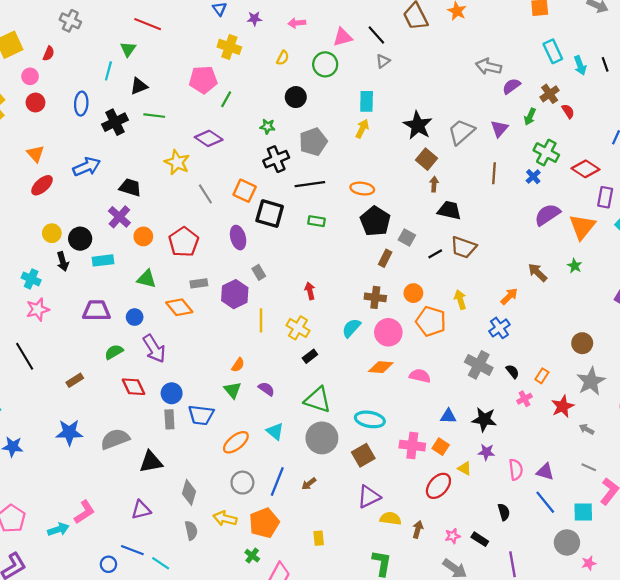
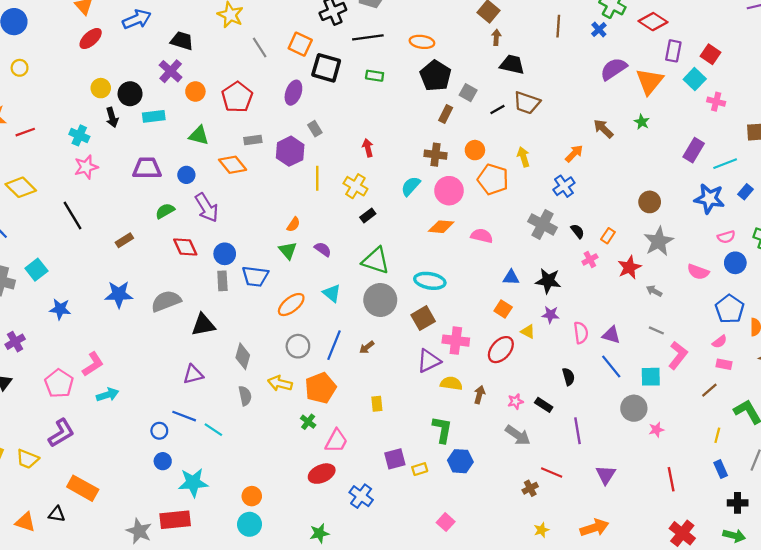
purple ellipse: (238, 238) -> (293, 93), turned 35
pink cross: (412, 446) -> (456, 341), moved
pink L-shape: (84, 512) -> (93, 364), moved

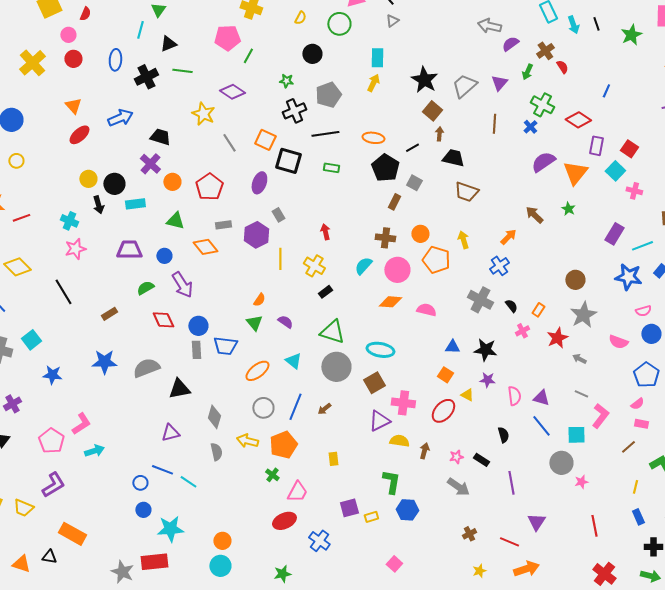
black line: (497, 110) -> (412, 148), moved
red line: (552, 472) -> (509, 542), moved

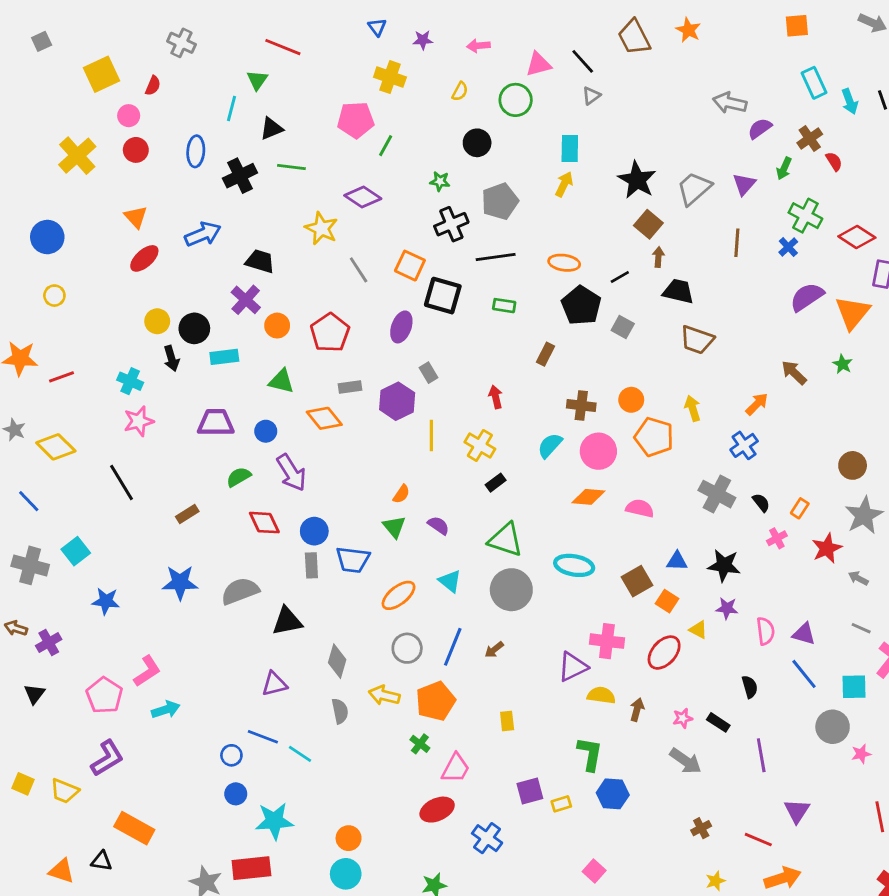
brown rectangle: (394, 202) -> (546, 354), moved
brown square: (374, 383) -> (637, 581), moved

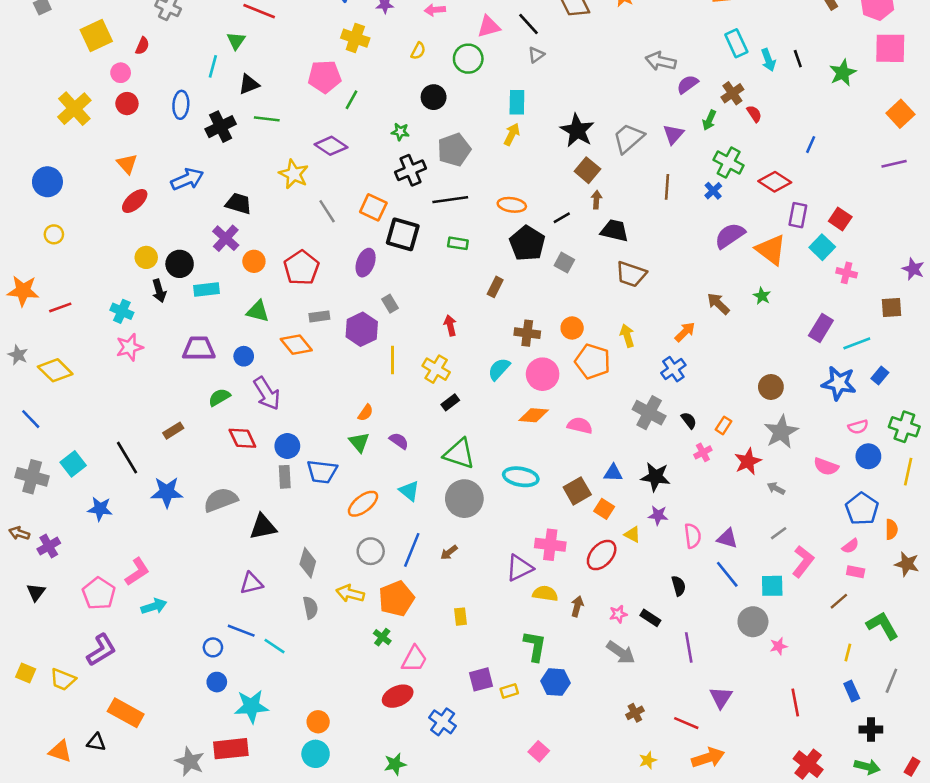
orange triangle: (853, 313) -> (771, 250), turned -32
black line: (122, 483) -> (127, 458), moved
gray line: (861, 628) -> (779, 533), turned -60

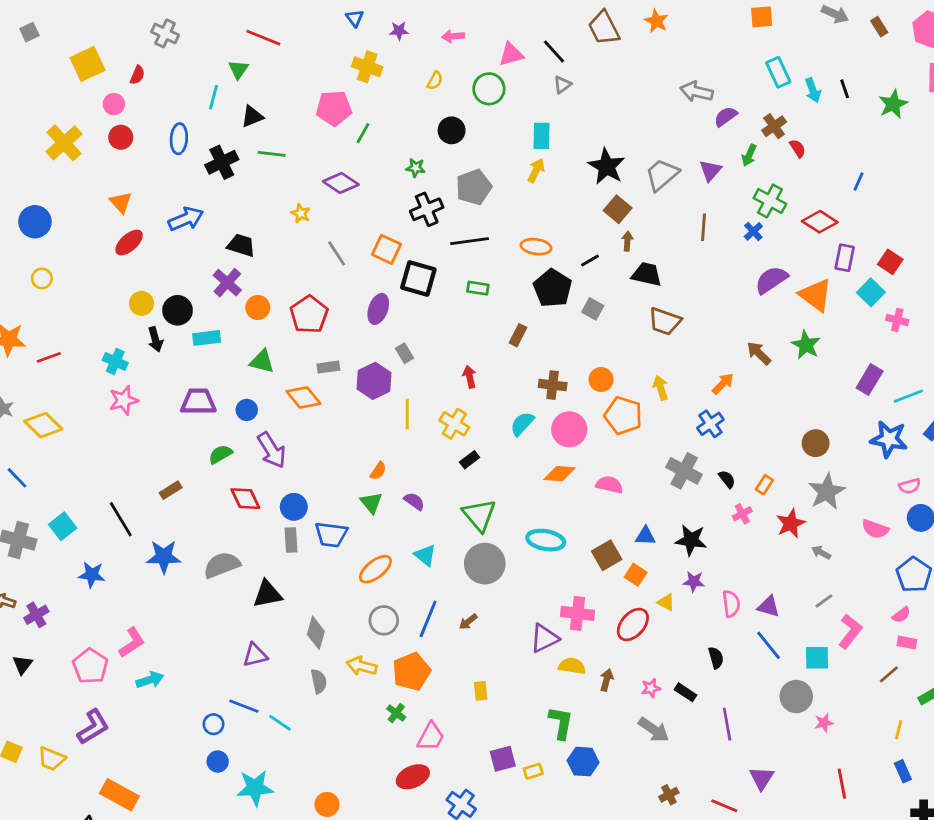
yellow star: (294, 174) -> (301, 213), size x0.6
green star: (762, 296) -> (806, 345), size x1.5
green triangle: (459, 454) -> (479, 515), turned 32

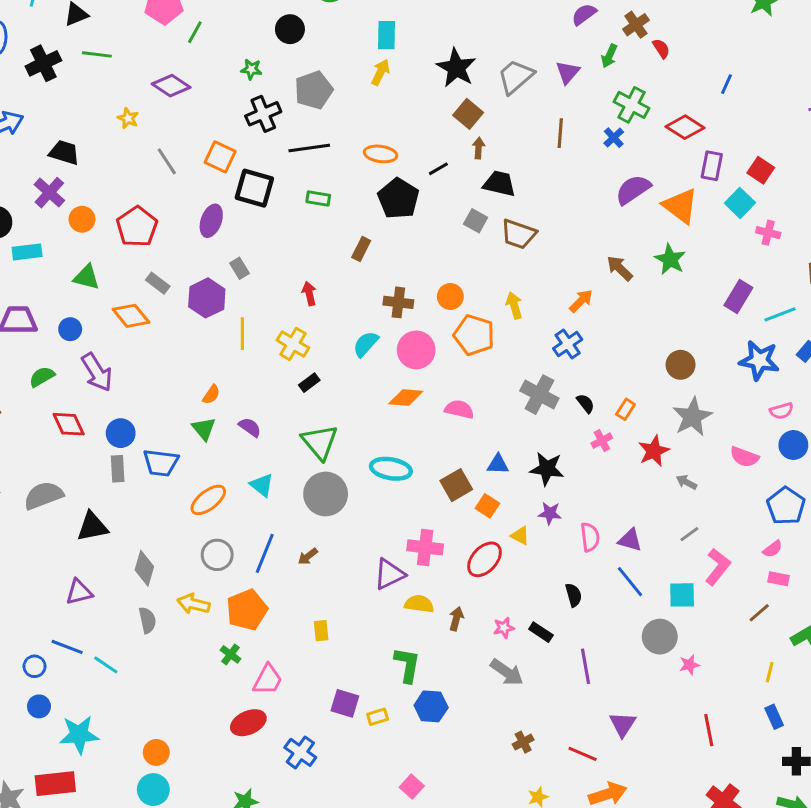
gray square: (593, 309) -> (476, 221), moved
gray rectangle: (328, 367) -> (158, 283), turned 45
purple square: (503, 759) -> (345, 703), turned 32

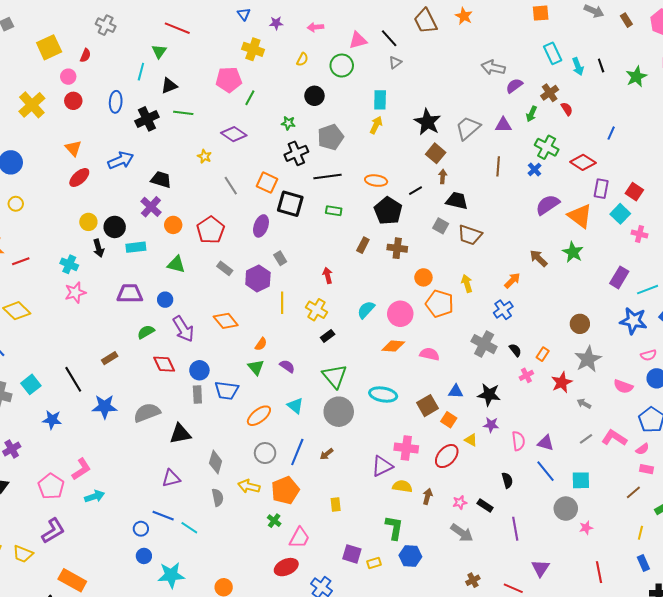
purple triangle: (568, 72) -> (503, 125), turned 48
brown cross: (398, 302) -> (397, 248), moved
orange diamond: (131, 316) -> (226, 321), moved
pink L-shape: (718, 567) -> (614, 438), moved, turned -95

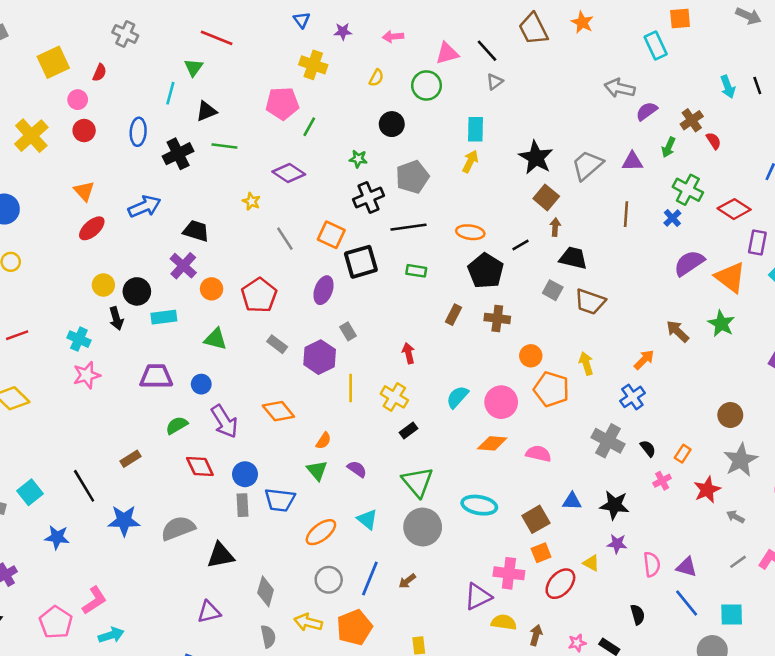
cyan rectangle: (553, 53) -> (656, 46), moved
black square: (290, 204) -> (361, 262), turned -32
orange square: (449, 420) -> (541, 553), moved, turned 35

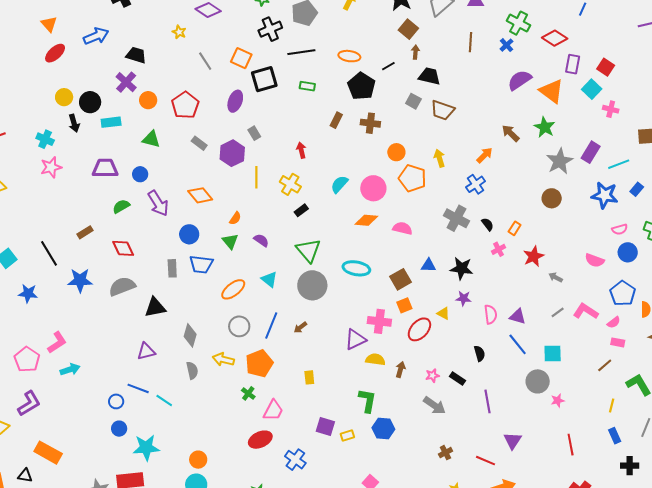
gray star: (741, 460) -> (560, 161), moved
red diamond: (200, 467) -> (123, 248), moved
blue circle: (245, 474) -> (189, 234), moved

